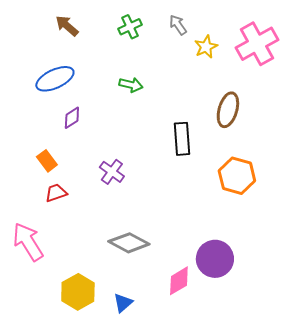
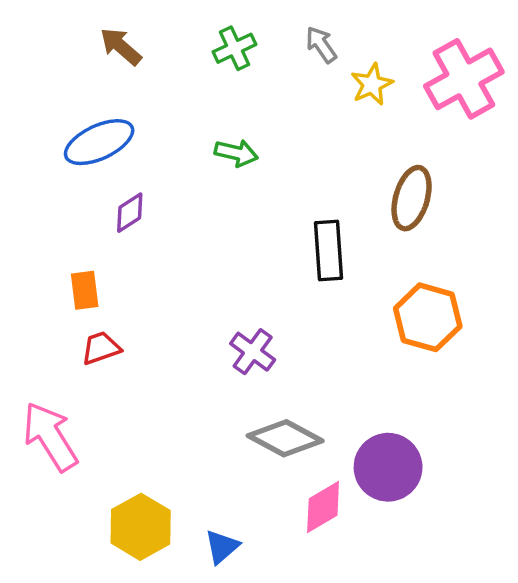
orange rectangle: (47, 161) -> (85, 290), turned 30
purple cross: (112, 172) -> (253, 352), moved
gray diamond: (129, 243) -> (285, 438), moved

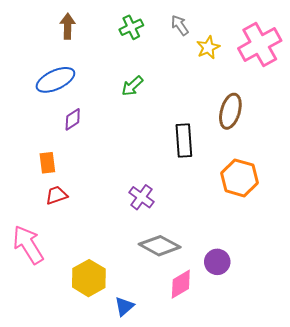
brown arrow: (121, 46) -> (68, 26), turned 50
green arrow: (236, 153) -> (132, 86), turned 125
purple circle: (388, 467) -> (217, 262), size x0.7
yellow hexagon: (141, 527) -> (89, 278), moved

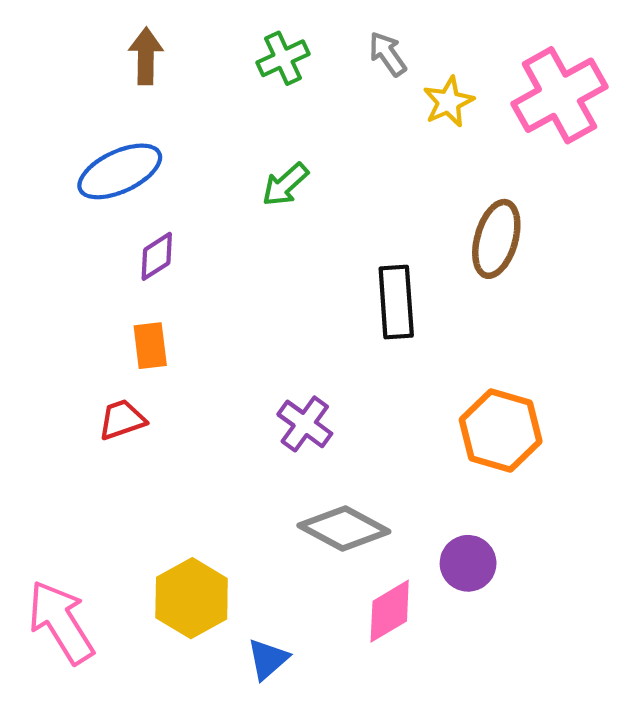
orange rectangle: (47, 163) -> (150, 346), moved
orange hexagon: (239, 178) -> (501, 430), moved
pink arrow: (28, 245) -> (61, 622), moved

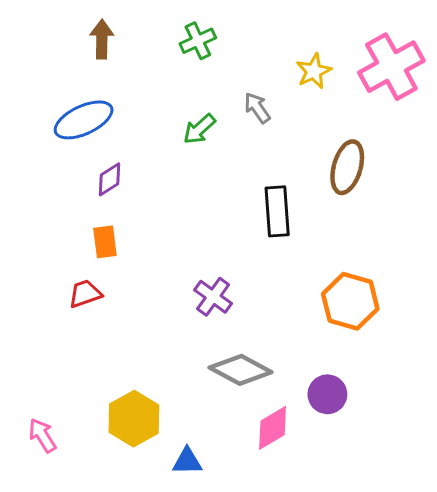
gray arrow: (387, 54) -> (257, 108), moved
pink arrow: (61, 622) -> (42, 435), size x0.6
blue triangle: (268, 659) -> (187, 461), turned 40

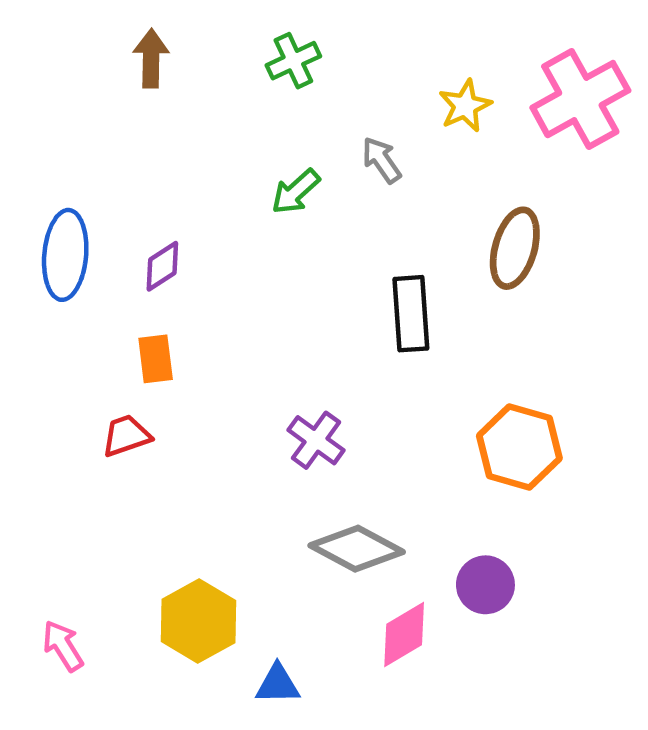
blue ellipse: (84, 120) -> (65, 255), moved, turned -60

